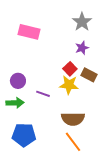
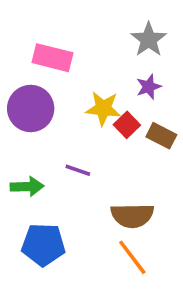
purple circle: (18, 81) -> (31, 108), moved, size x1.6
yellow star: (69, 85) -> (103, 108), moved

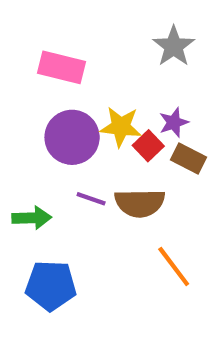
purple star: (149, 87) -> (174, 122), moved
purple circle: (31, 108) -> (72, 137), moved
brown semicircle: (132, 216) -> (140, 203), moved
orange line: (132, 257) -> (174, 267), moved

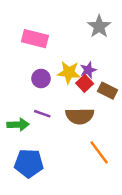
purple star: (174, 122) -> (88, 70), moved
purple circle: (72, 137) -> (41, 79), size x0.6
purple line: (91, 199) -> (42, 114), moved

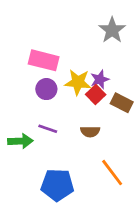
pink rectangle: (35, 39) -> (44, 60), moved
brown semicircle: (80, 116) -> (90, 131), size x0.6
blue pentagon: (29, 163) -> (57, 185), moved

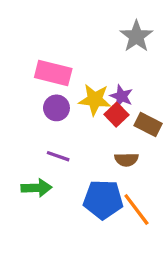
purple star: (100, 79) -> (121, 96), turned -30
brown semicircle: (90, 131) -> (126, 160), moved
green arrow: (20, 141) -> (37, 188), moved
blue pentagon: (57, 185) -> (103, 199), moved

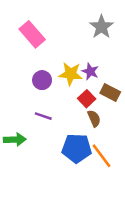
pink rectangle: (53, 73) -> (32, 34), moved, turned 35
red square: (116, 115) -> (87, 99), moved
brown semicircle: (126, 160) -> (94, 118), turned -112
green arrow: (37, 188) -> (15, 140), moved

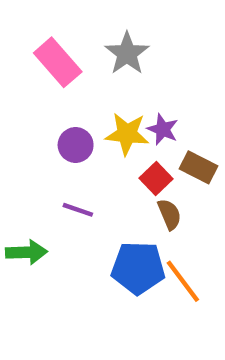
gray star: (101, 27) -> (127, 53), moved

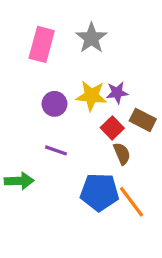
pink rectangle: (58, 62) -> (42, 44), turned 56
purple star: (163, 129) -> (117, 93), turned -30

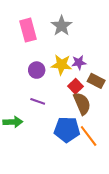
pink rectangle: (42, 44) -> (28, 30), turned -30
brown semicircle: (122, 154) -> (82, 104), size x1.5

